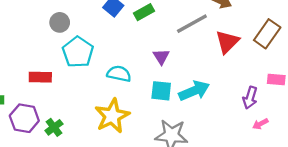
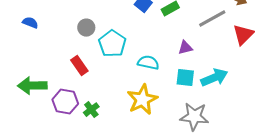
gray circle: (60, 22) -> (86, 28), moved
purple triangle: (161, 57) -> (185, 48), turned 49
red rectangle: (40, 77) -> (79, 66), turned 54

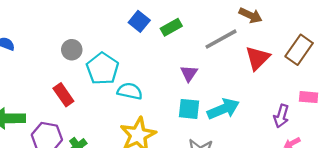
purple triangle: (185, 48) -> (189, 73), turned -42
cyan semicircle: (148, 63) -> (130, 91), moved

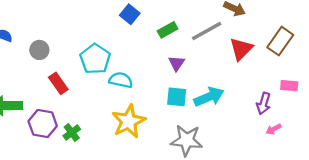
green rectangle: (171, 27) -> (168, 30), moved
gray circle: (72, 50) -> (39, 50), moved

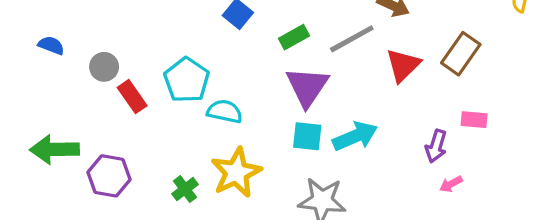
purple triangle: (177, 63) -> (307, 87), size x1.8
red rectangle: (58, 83) -> (132, 97), moved
green cross: (72, 132) -> (185, 189), moved

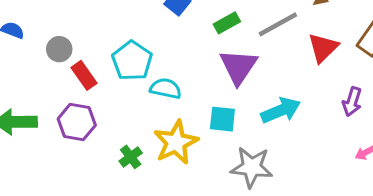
cyan square: (307, 136) -> (222, 119), moved
purple arrow: (436, 146) -> (352, 102), moved
purple hexagon: (109, 176) -> (77, 122), moved

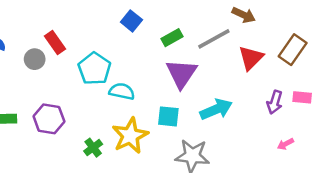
red rectangle: (84, 75) -> (55, 42), moved

